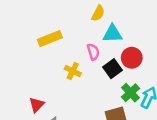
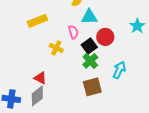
green cross: (131, 93) -> (90, 61), moved
red triangle: (37, 105) -> (40, 78), moved, turned -48

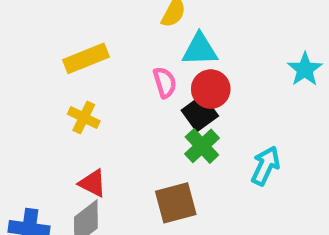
red circle: (105, 37) -> (211, 89), moved
yellow cross: (56, 48) -> (84, 118), moved
brown square: (92, 87) -> (176, 203), moved

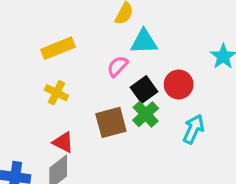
pink semicircle: (165, 82) -> (118, 66), turned -120
red circle: (211, 89) -> (179, 84), moved
brown square: (176, 203) -> (111, 122), moved

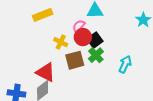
red circle: (179, 84) -> (83, 37), moved
yellow cross: (56, 93) -> (61, 42), moved
red triangle: (63, 142) -> (46, 72), size x1.5

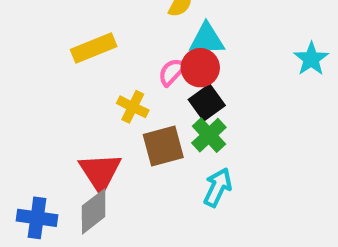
red circle: (83, 37) -> (200, 68), moved
cyan arrow: (125, 64) -> (218, 187), moved
red triangle: (46, 72) -> (100, 172), turned 30

